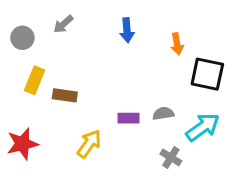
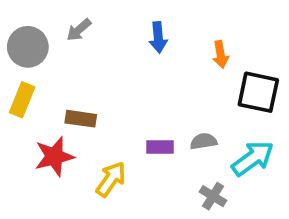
gray circle: (22, 38) -> (28, 47), size x1.4
yellow rectangle: (35, 80) -> (22, 100), moved
red star: (22, 144) -> (54, 156), moved

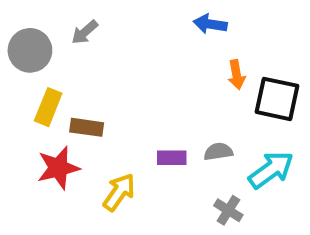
blue arrow: (158, 37) -> (210, 24), moved, turned 104
orange arrow: (221, 54) -> (236, 75), moved
yellow rectangle: (22, 100) -> (48, 107), moved

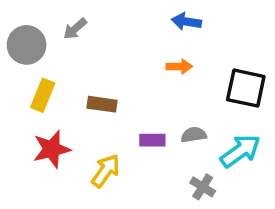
orange arrow: (236, 75) -> (179, 66), moved, turned -80
brown rectangle: (87, 127) -> (102, 104), moved

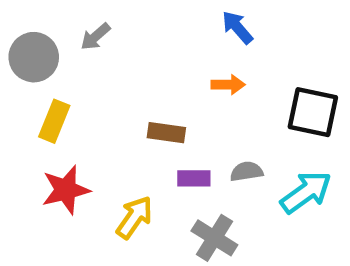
blue arrow: (186, 22) -> (237, 27), turned 40
brown rectangle: (102, 104) -> (166, 133), moved
gray cross: (203, 187) -> (214, 238), moved, size x1.4

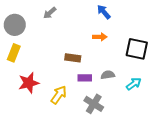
gray arrow: (95, 37) -> (50, 13), moved
yellow rectangle: (54, 121) -> (14, 53), moved
cyan arrow: (306, 192) -> (134, 84), size x0.7

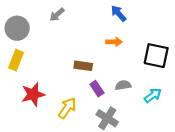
purple rectangle: (85, 78) -> (97, 89), turned 56

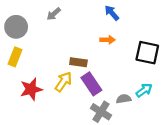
gray semicircle: (123, 85) -> (124, 99), moved
purple rectangle: (97, 89) -> (91, 84), size x1.5
yellow arrow: (67, 108) -> (63, 82), moved

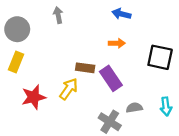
blue arrow: (112, 13) -> (121, 14), turned -35
gray arrow: (54, 14) -> (58, 15), turned 120
purple rectangle: (91, 84) -> (111, 78), moved
cyan arrow: (144, 90) -> (166, 106), moved, turned 119

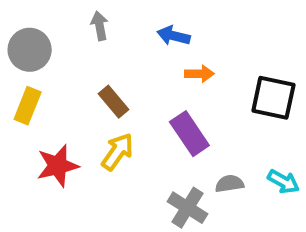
blue arrow: (121, 14) -> (173, 36), moved
brown rectangle: (85, 68) -> (114, 102), moved, turned 42
cyan arrow: (166, 106) -> (283, 182), turned -54

